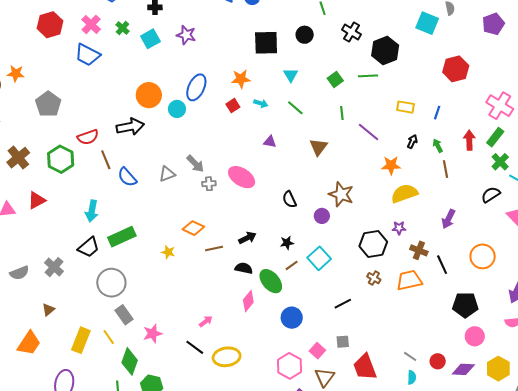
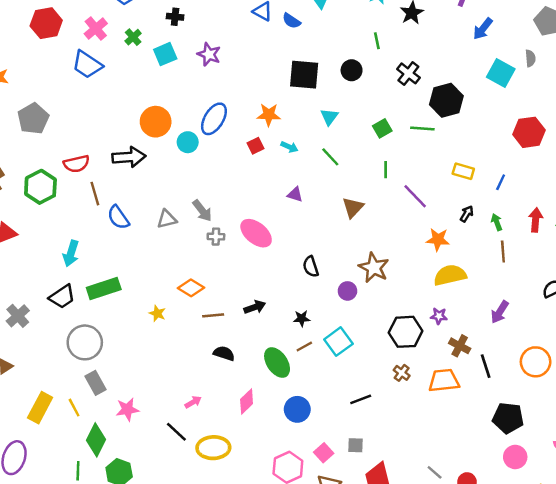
black semicircle: (244, 268) -> (224, 353), moved
pink diamond: (248, 301) -> (247, 401), moved

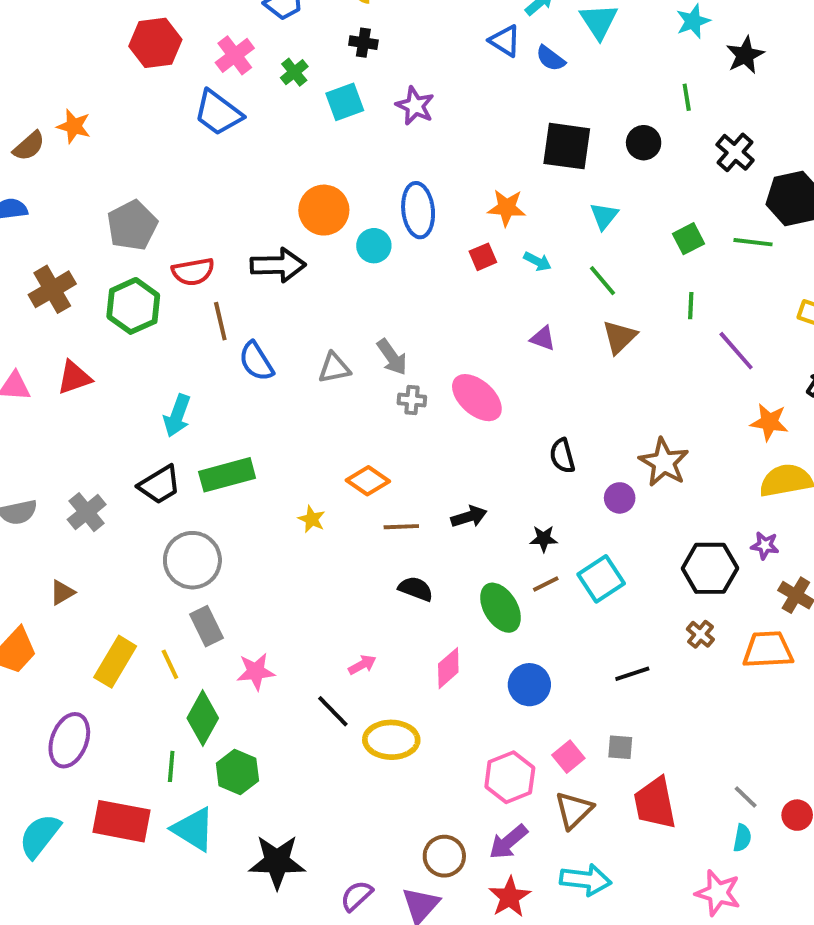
gray pentagon: (33, 119) -> (132, 225), moved
blue ellipse: (214, 119) -> (418, 210), turned -40
brown triangle: (353, 207) -> (619, 337), moved

